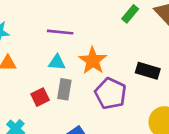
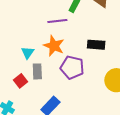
purple line: (60, 32) -> (57, 21), moved
cyan triangle: (57, 62) -> (28, 53), turned -48

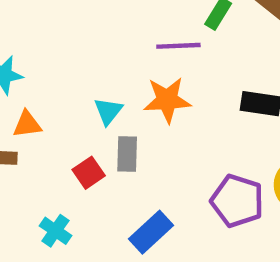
orange star: (54, 46) -> (167, 100), turned -30
purple pentagon: (72, 67) -> (237, 201), moved

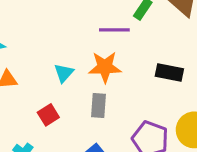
gray rectangle: (127, 154) -> (98, 106), moved

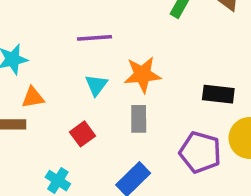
purple line: (114, 30) -> (95, 38), moved
black rectangle: (169, 73) -> (218, 94), moved

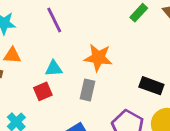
purple line: (95, 38) -> (54, 20), moved, turned 55
cyan triangle: (96, 85) -> (54, 68), moved, turned 36

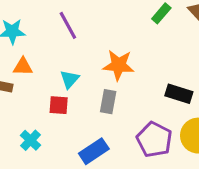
cyan triangle: (54, 68) -> (70, 79), turned -42
red square: (43, 91) -> (59, 105), turned 30

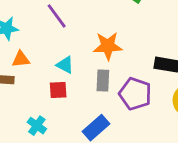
cyan triangle: (70, 79) -> (65, 65), turned -36
purple pentagon: (154, 140) -> (135, 94), moved

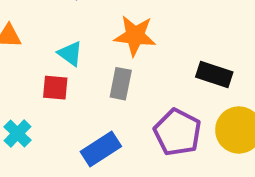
purple pentagon: (135, 94) -> (177, 132), moved

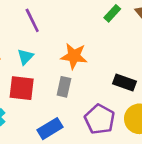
cyan triangle: (70, 53) -> (25, 57), moved, turned 36
red square: (55, 88) -> (22, 88), size x1.5

